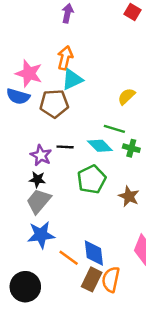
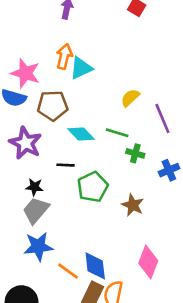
cyan triangle: (72, 80) -> (81, 68), moved
cyan diamond: (100, 146) -> (81, 134), moved
black line: (65, 147) -> (65, 165), moved
purple star: (41, 155) -> (25, 143), moved, size x1.4

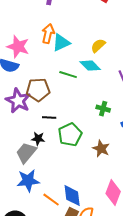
yellow semicircle: (130, 98) -> (98, 46), moved
brown pentagon: (53, 106) -> (38, 90), moved
green line: (117, 133) -> (68, 75), moved
cyan diamond: (81, 134) -> (90, 66), moved
black star: (34, 187) -> (38, 139), moved

